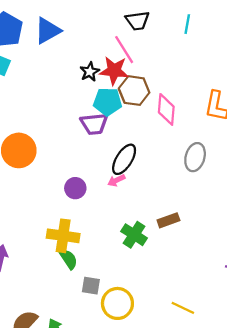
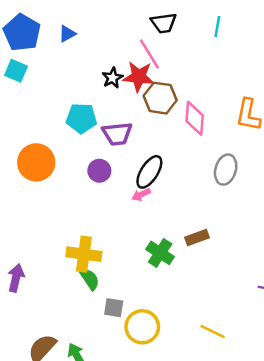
blue triangle: (48, 31) -> (67, 34), size x0.6
cyan pentagon: (107, 102) -> (81, 118), moved
purple circle: (75, 188) -> (99, 171), moved

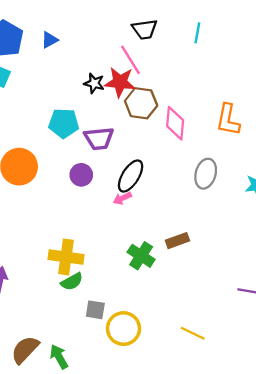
black star: (112, 78) -> (94, 83), turned -30
green semicircle: (90, 279) -> (72, 282), turned 95

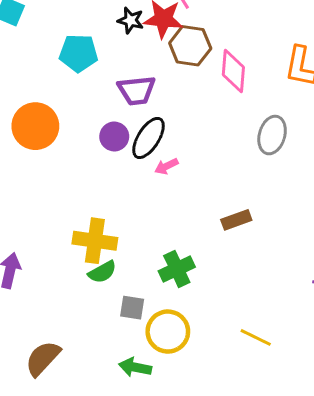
cyan pentagon: (64, 123) -> (79, 53), moved
black ellipse: (131, 176) -> (148, 138), moved
green cross: (141, 256) -> (177, 269), moved, turned 32
green arrow: (59, 357) -> (135, 367), moved, turned -50

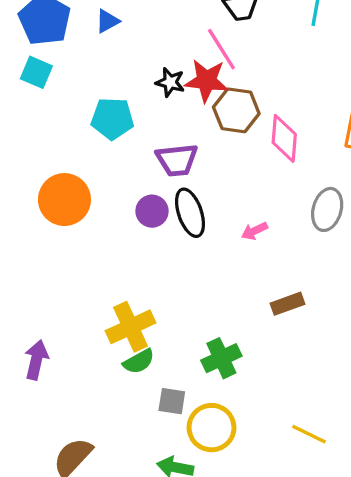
black ellipse: (148, 138) -> (190, 213), turned -51
pink arrow: (166, 166) -> (254, 231), moved
yellow cross: (95, 241) -> (131, 327), turned -33

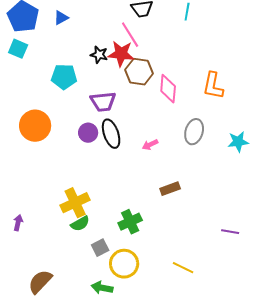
purple arrow: (36, 360) -> (18, 223), size x0.7
gray square: (172, 401) -> (100, 248), turned -36

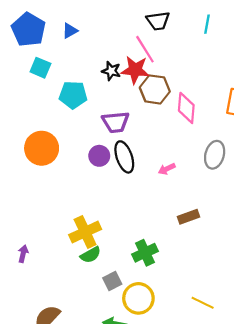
cyan square: (18, 49) -> (40, 68), moved

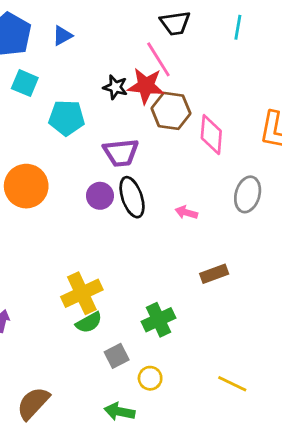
pink arrow: (167, 169) -> (186, 213), turned 42
yellow circle: (138, 298) -> (150, 378), size x0.6

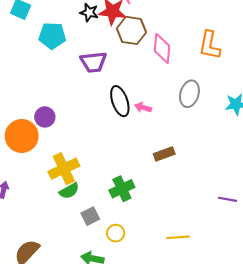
orange circle: (26, 186) -> (22, 136), moved
purple circle: (100, 196) -> (45, 117), moved
black ellipse: (132, 197) -> (120, 101), moved
yellow line: (232, 384) -> (178, 237), turned -30

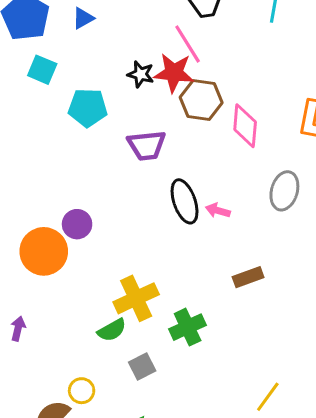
yellow cross: (64, 169) -> (136, 298), moved
yellow circle: (116, 233) -> (82, 391), moved
yellow line: (178, 237) -> (268, 397), turned -50

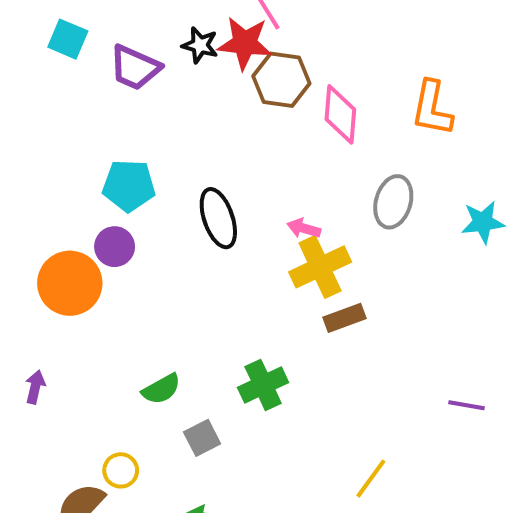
cyan pentagon: (88, 108) -> (129, 186), moved
purple trapezoid: (147, 145) -> (135, 68), moved, turned 30
black ellipse: (185, 201) -> (218, 218), moved
yellow cross: (136, 298) -> (320, 267), moved

